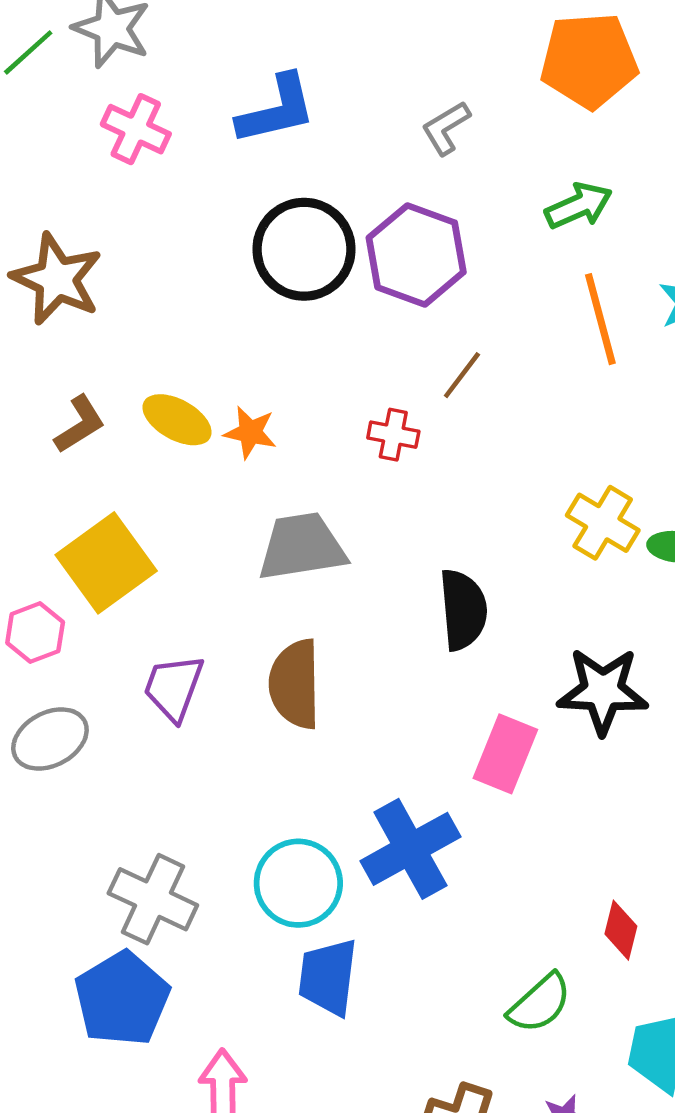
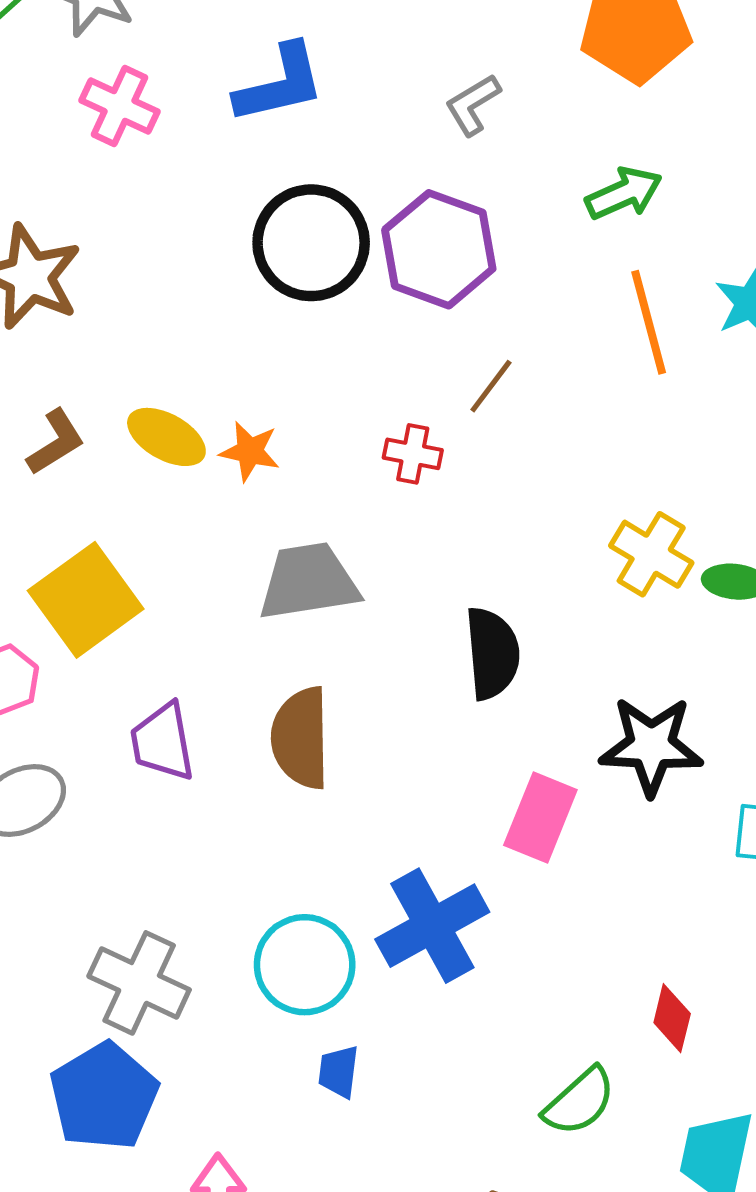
purple trapezoid: (174, 688) -> (163, 742), turned -30
blue trapezoid: (328, 977) -> (338, 1072), size x0.6

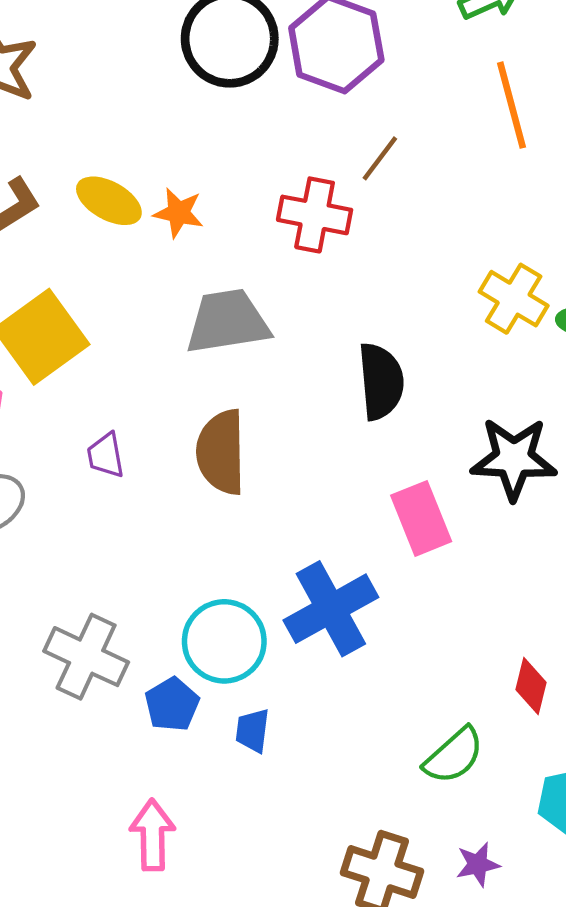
red cross: (413, 454) -> (315, 215), size x1.5
purple trapezoid: (163, 742) -> (106, 455), size x0.7
pink rectangle: (540, 817) -> (421, 518), turned -44
blue pentagon: (104, 1096) -> (172, 704), moved, size x0.6

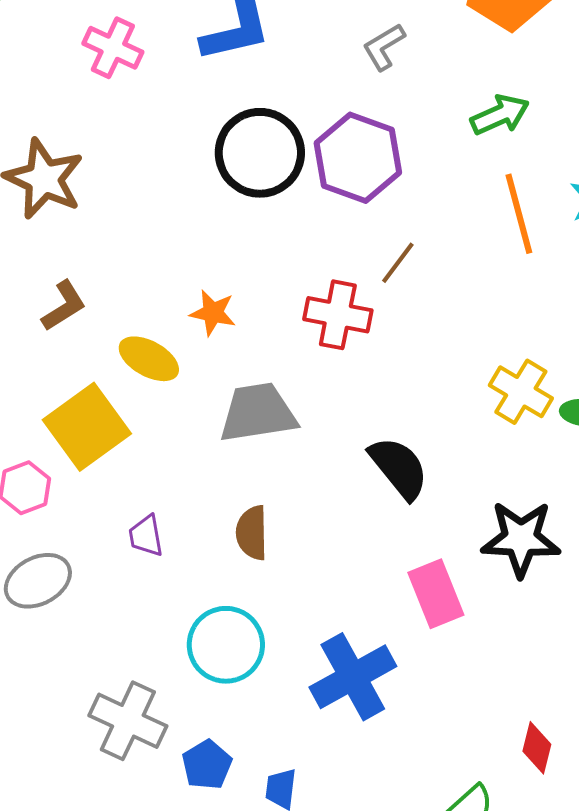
yellow ellipse: (109, 201) -> (149, 359), moved
black semicircle: (381, 381) -> (399, 468), turned -34
brown semicircle: (221, 452) -> (252, 533), size x0.7
cyan circle: (224, 641) -> (226, 645), moved

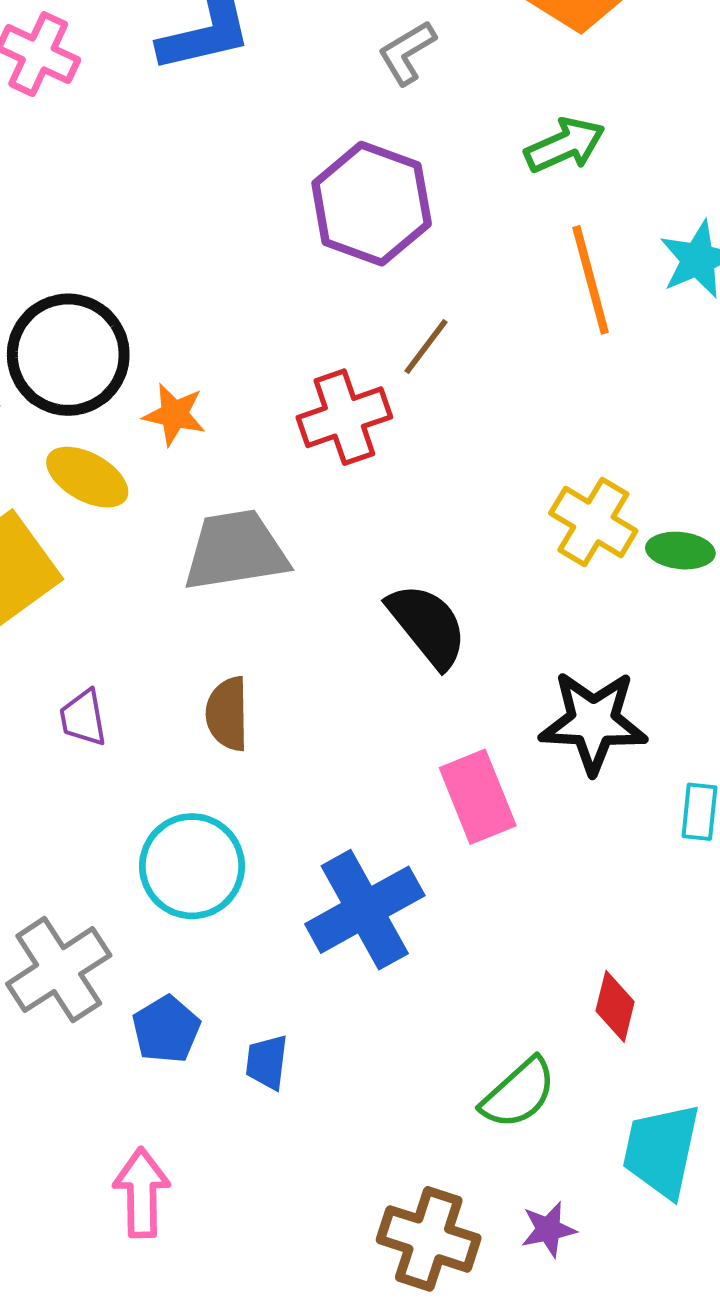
black circle: (260, 153) -> (68, 355), moved
red cross: (338, 315) -> (344, 417), turned -30
gray cross: (128, 721) -> (59, 970), turned 32

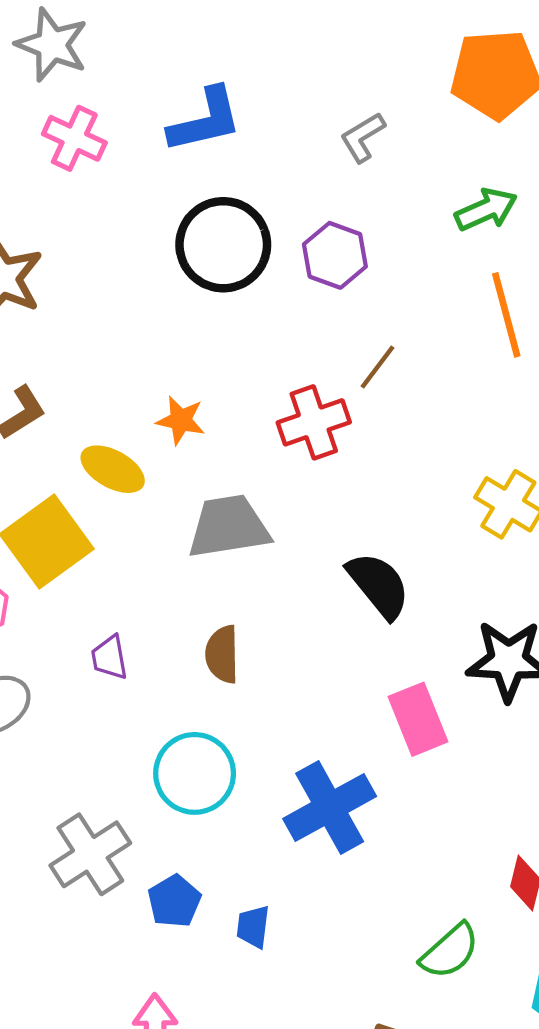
purple hexagon: (372, 204) -> (335, 255), size x0.7
black circle: (68, 355) -> (223, 245), moved

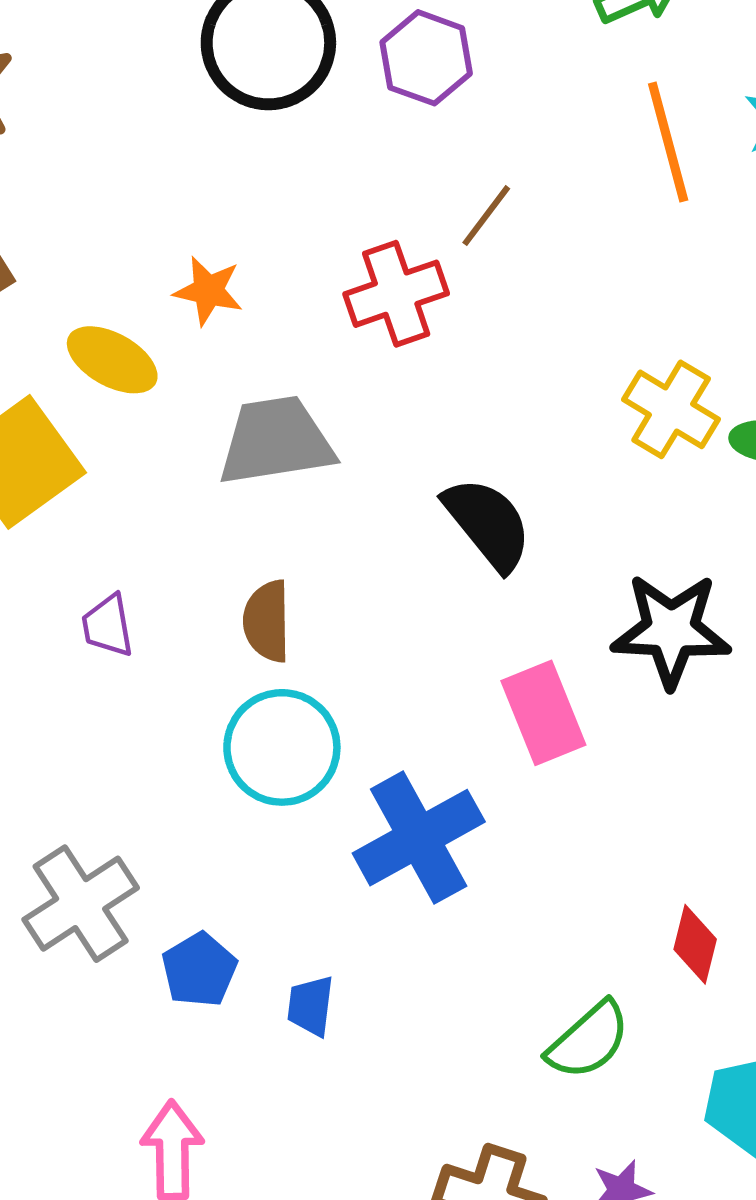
cyan circle: (195, 773) -> (282, 747), moved

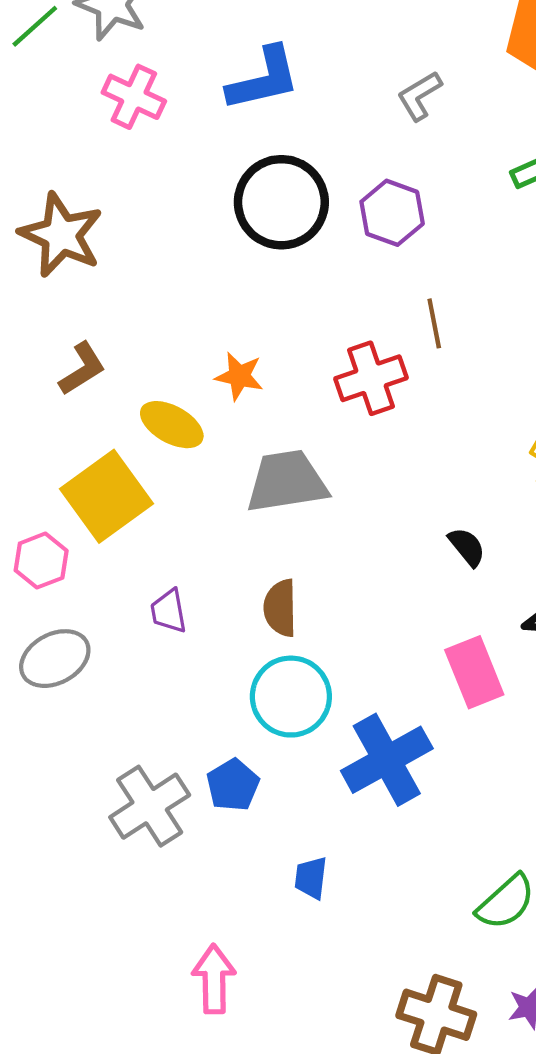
brown line: (486, 216) -> (434, 323), turned -48
black semicircle: (488, 524) -> (467, 547), moved, size x0.6
blue pentagon: (199, 970) -> (233, 785), moved

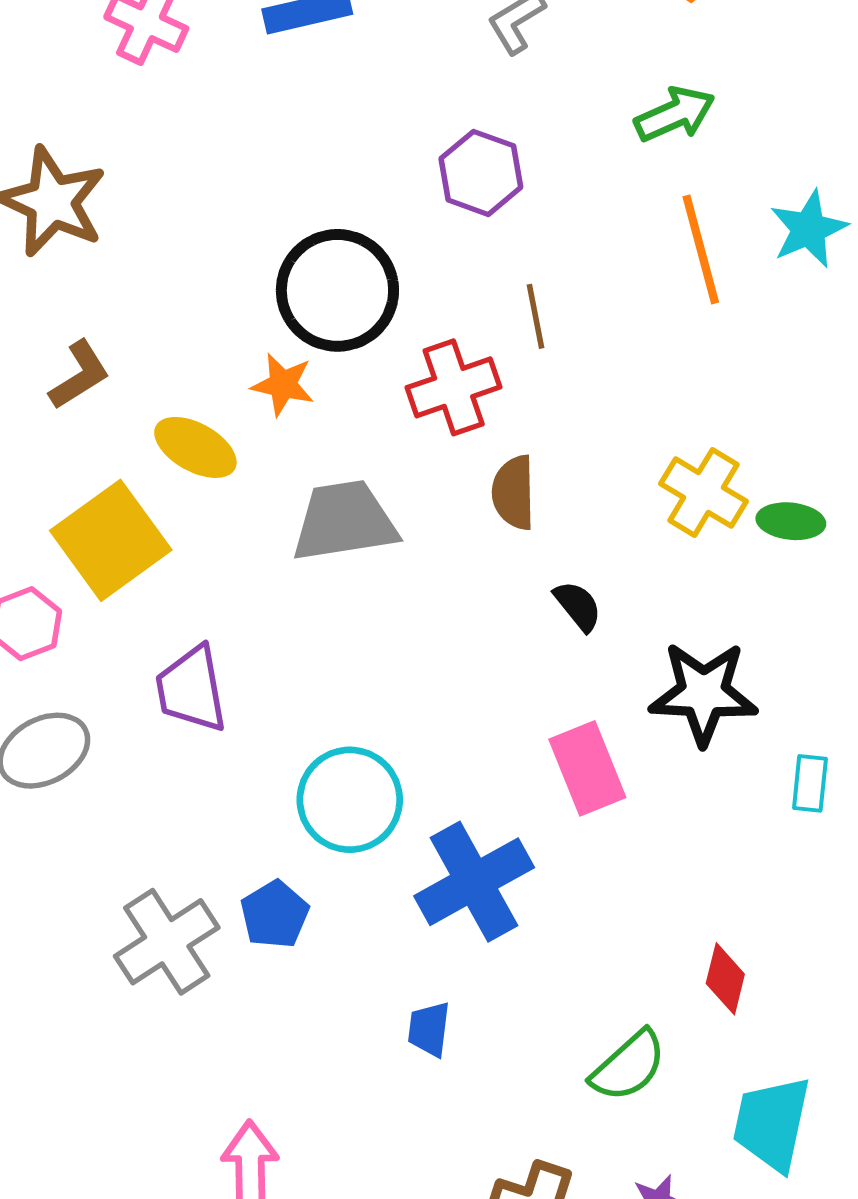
black circle: (281, 202) -> (337, 290), moved
brown semicircle: (280, 608) -> (514, 493), moved
purple trapezoid: (169, 611) -> (191, 689), size x1.5
blue trapezoid: (311, 878) -> (429, 1029), moved

